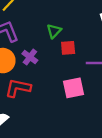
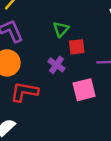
purple cross: (30, 57) -> (56, 65), moved

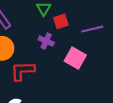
pink square: (84, 90) -> (75, 58), turned -35

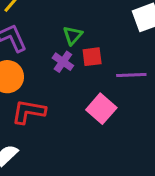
purple cross: (46, 41) -> (63, 62), moved

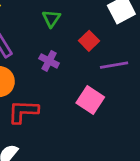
green triangle: (73, 35) -> (51, 19), moved
red square: (92, 57) -> (89, 41), moved, turned -30

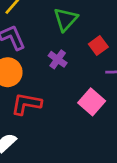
green triangle: (51, 19) -> (66, 19), size x1.4

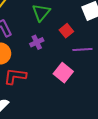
purple cross: (58, 59) -> (37, 42), turned 32

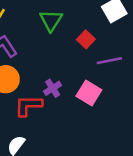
purple cross: (37, 42) -> (53, 88), moved

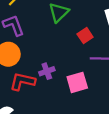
pink square: (89, 93) -> (77, 82), turned 30

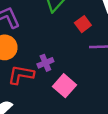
pink square: (77, 82) -> (64, 86), moved, turned -30

